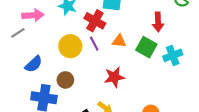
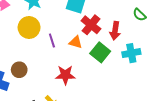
red cross: (95, 21) -> (91, 25), moved
yellow circle: (70, 46) -> (29, 28), moved
cyan cross: (173, 55) -> (131, 53), moved

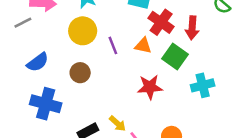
cyan cross: (131, 53) -> (203, 85), moved
brown circle: (19, 70) -> (80, 73), moved
red star: (65, 75) -> (150, 87), moved

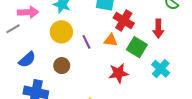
red arrow: (192, 28) -> (158, 29), moved
cyan cross: (203, 85) -> (161, 69), turned -30

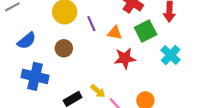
orange triangle: (111, 40) -> (115, 33), moved
green square: (137, 47) -> (146, 31), turned 30

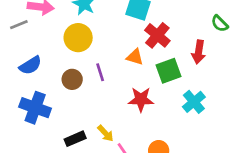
purple line: (91, 24) -> (100, 72), moved
orange triangle: (115, 33) -> (135, 57), moved

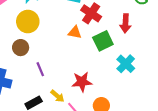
purple line: (100, 72) -> (40, 69), moved
brown circle: (72, 79) -> (21, 48), moved
red star: (141, 99) -> (82, 82), moved

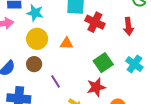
orange triangle: (75, 32) -> (67, 43), moved
green square: (103, 41) -> (103, 63), moved

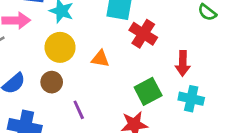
red arrow: (128, 26) -> (183, 63), moved
cyan cross: (134, 64) -> (191, 99), turned -30

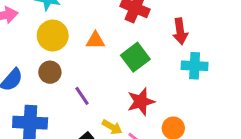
green square: (148, 91) -> (135, 57), moved

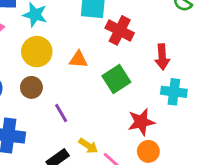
red star: (141, 102) -> (141, 122), moved

